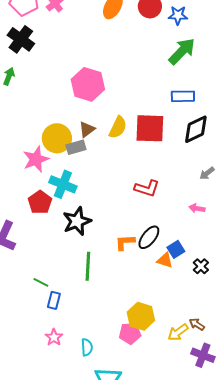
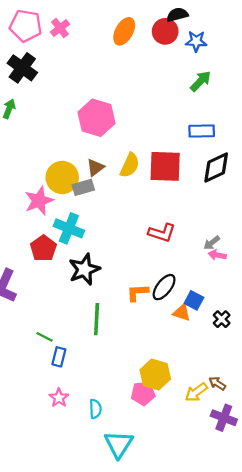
green arrow: (182, 51) -> (201, 81), size x0.7
gray arrow: (207, 173) -> (212, 243), moved
blue square: (176, 249) -> (194, 300), turned -30

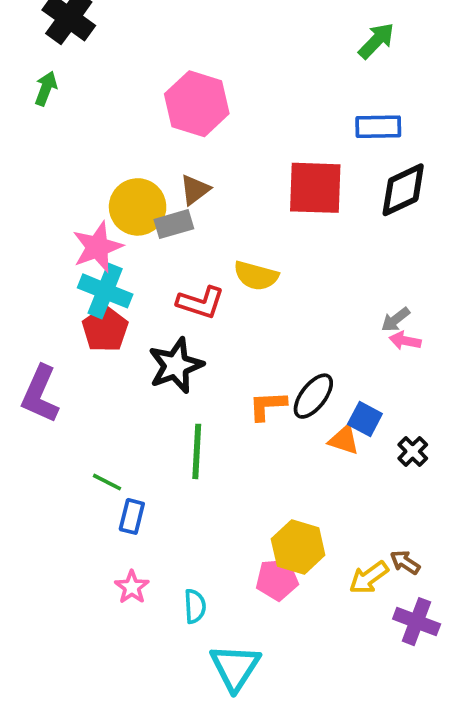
yellow semicircle: (130, 165) -> (256, 276), moved, turned 80
cyan cross: (69, 228) -> (105, 291), moved
red L-shape: (162, 233) -> (201, 302), moved

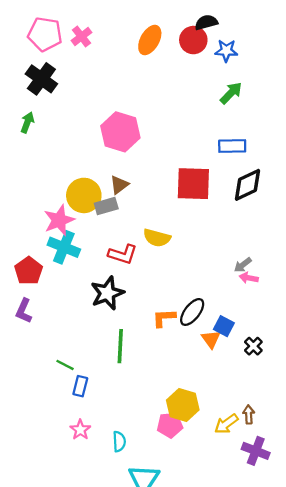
red pentagon: (105, 329) -> (29, 271), moved
purple L-shape: (40, 394) -> (24, 311), size x0.7
orange triangle: (344, 440) -> (211, 339), turned 36
brown arrow: (405, 562) -> (249, 414), turned 54

